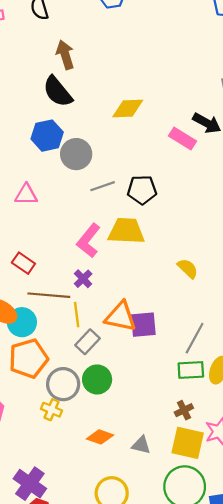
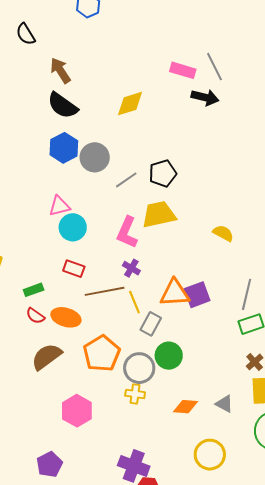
pink rectangle: (182, 139) -> (183, 70), moved
cyan circle: (22, 322) -> (73, 227), moved
gray triangle: (141, 445) -> (224, 404), turned 30

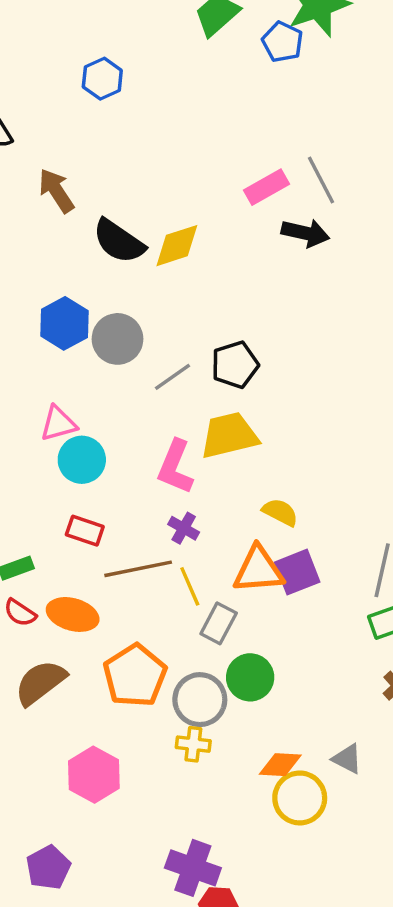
pink rectangle: (183, 70) -> (266, 187), turned -45
black semicircle: (63, 105) -> (119, 241), moved
yellow semicircle: (223, 233) -> (280, 512), moved
yellow circle: (210, 455) -> (300, 798), moved

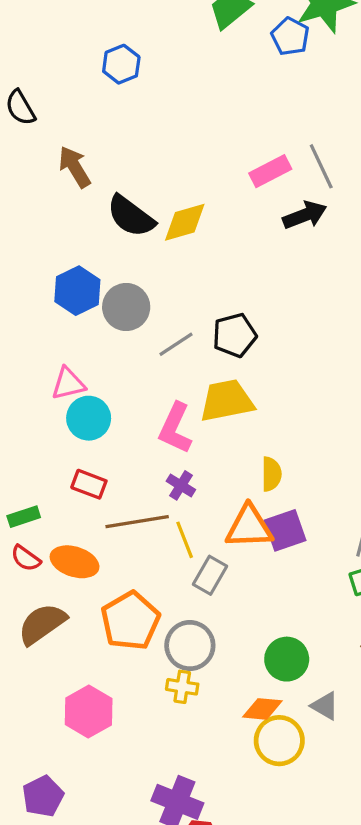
black arrow: (305, 233) -> (305, 215), turned -36
yellow semicircle: (280, 512) -> (271, 474), turned 60
green circle: (250, 677) -> (287, 659), moved

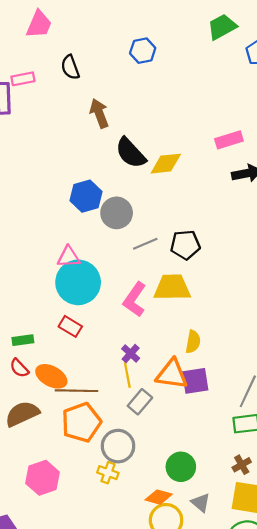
cyan circle: (89, 418) -> (78, 282), size x1.5
purple cross: (181, 485) -> (131, 354), moved
brown line: (137, 522) -> (77, 391), moved

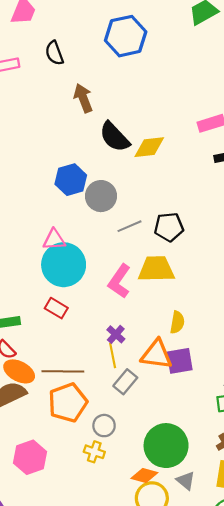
blue hexagon: (143, 51) -> (126, 36), size x1.6
orange ellipse: (51, 376) -> (19, 371), moved
gray circle: (118, 446) -> (104, 426), size x0.7
green circle: (181, 467) -> (166, 446), size x1.5

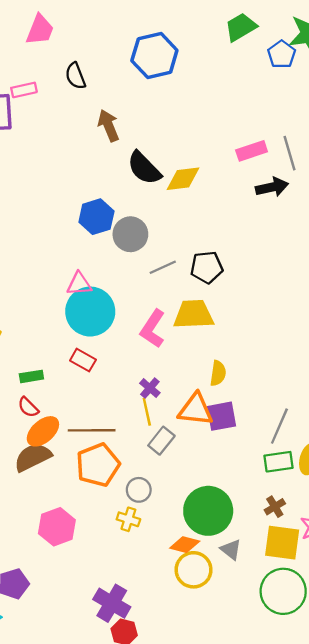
orange ellipse: (19, 371) -> (43, 431), turned -68

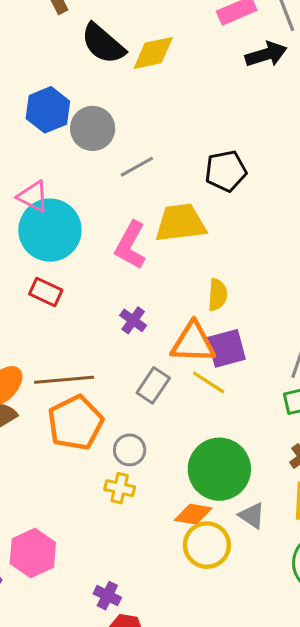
black pentagon: (207, 267) -> (226, 171), moved
pink triangle: (79, 284) -> (33, 196), turned 36
yellow line: (147, 412) -> (209, 382), moved, turned -40
pink hexagon: (57, 527) -> (33, 553), moved
purple cross: (112, 603) -> (107, 596), size x0.6

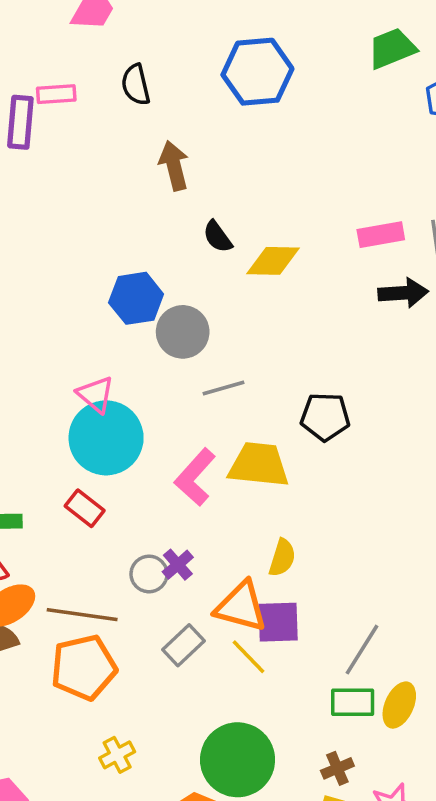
black semicircle: (103, 44) -> (218, 237), size x0.6
gray circle: (130, 450) -> (149, 574), moved
yellow cross: (120, 488) -> (117, 755), turned 36

